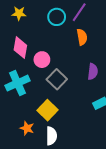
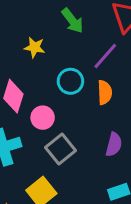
yellow star: (19, 13) -> (34, 47), moved
cyan circle: (57, 17) -> (70, 81), moved

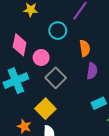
orange semicircle: (105, 92) -> (85, 48), moved

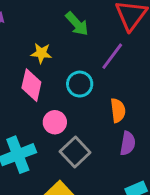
pink diamond: (20, 45) -> (31, 85), moved

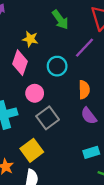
purple semicircle: (128, 143) -> (89, 116), turned 126

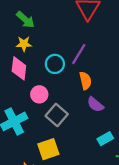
green arrow: (60, 20) -> (25, 20), moved
purple line: (85, 48) -> (79, 54), moved
yellow square: (32, 150) -> (48, 149), turned 30

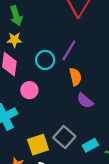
green arrow: (25, 20) -> (16, 16), turned 30
gray square: (57, 115) -> (64, 137), moved
cyan rectangle: (105, 139) -> (90, 145), moved

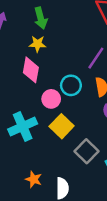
cyan circle: (45, 60) -> (71, 85), moved
yellow square: (38, 145) -> (62, 126), moved, turned -30

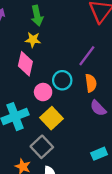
gray square: (86, 151) -> (42, 147), moved

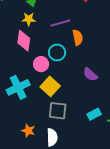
purple line: (87, 56) -> (60, 23), moved, turned 42
orange semicircle: (91, 83) -> (78, 37), moved
gray square: (42, 147) -> (58, 111), moved, turned -36

